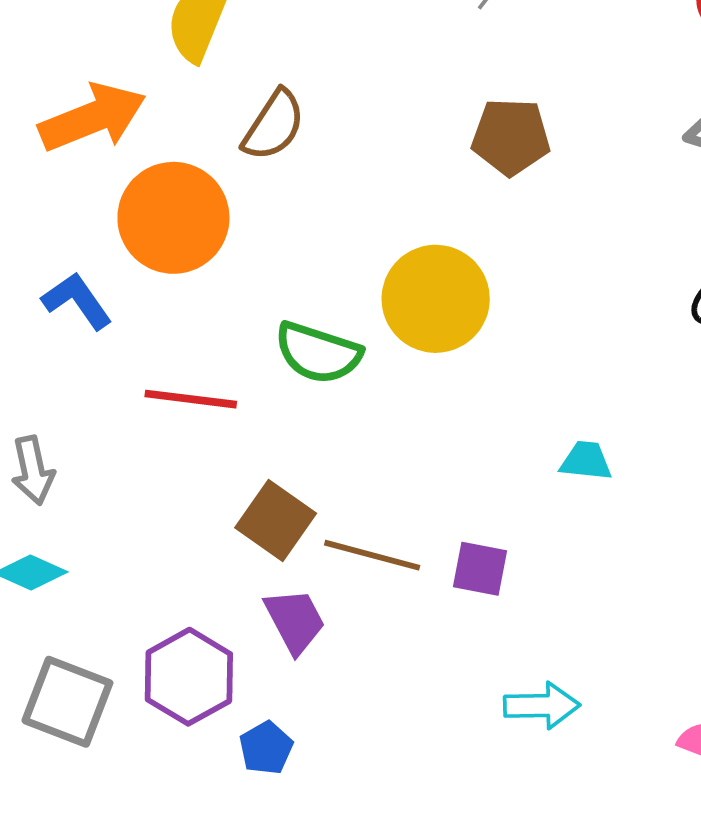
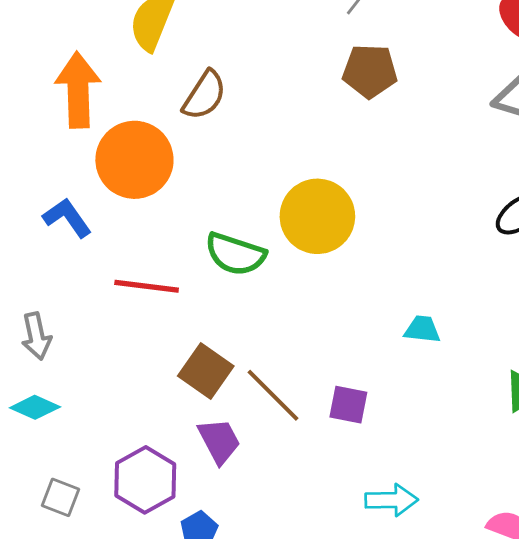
orange arrow: (92, 118) -> (78, 90), turned -70
brown pentagon: (511, 137) -> (370, 71), moved
brown line: (372, 555) -> (273, 395), turned 30
gray square: (67, 702) -> (61, 497), size x0.6

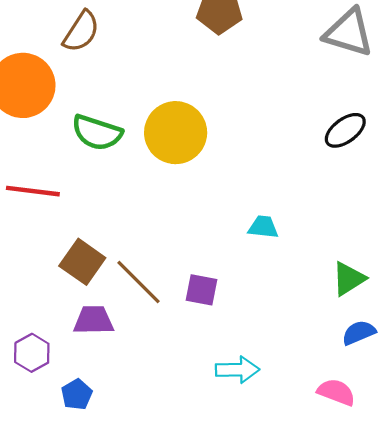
green semicircle: (235, 254) -> (97, 133), moved
purple trapezoid: (219, 441) -> (94, 320), turned -63
purple hexagon: (145, 480) -> (32, 353), size x0.7

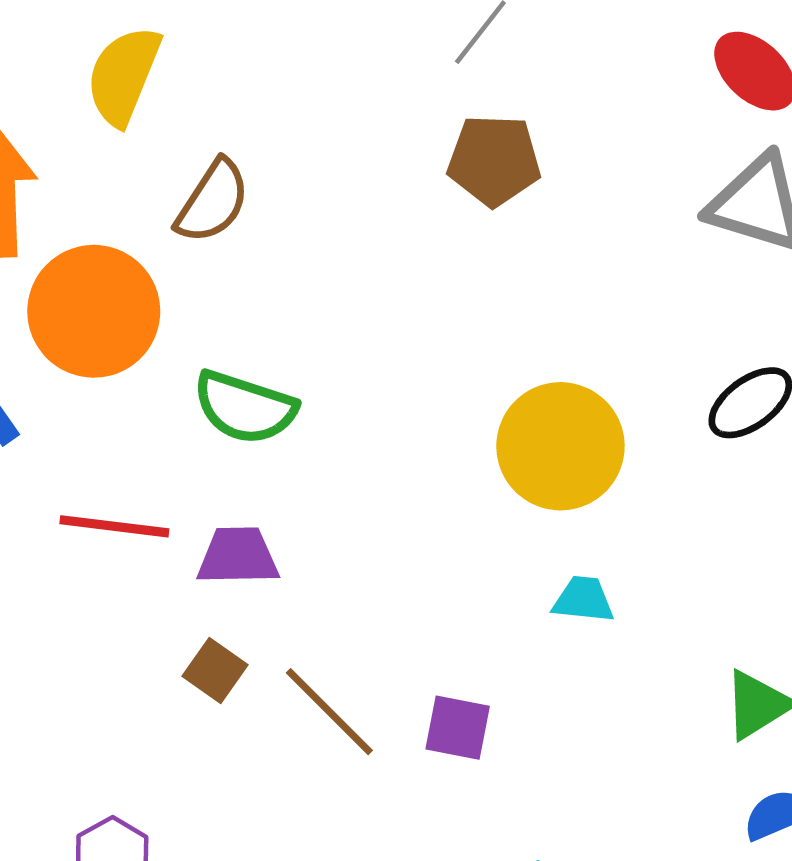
yellow circle: (176, 133) -> (560, 446), moved
brown square: (82, 262) -> (215, 670), size x0.7
purple trapezoid: (94, 320) -> (238, 556), moved

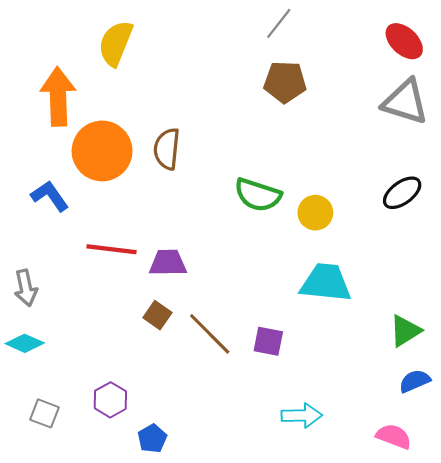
brown semicircle: (213, 201) -> (167, 149), moved, turned 153
green semicircle: (245, 407) -> (258, 195), moved
yellow circle: (560, 446) -> (315, 213), size x0.6
cyan trapezoid: (583, 600) -> (326, 283), size x1.8

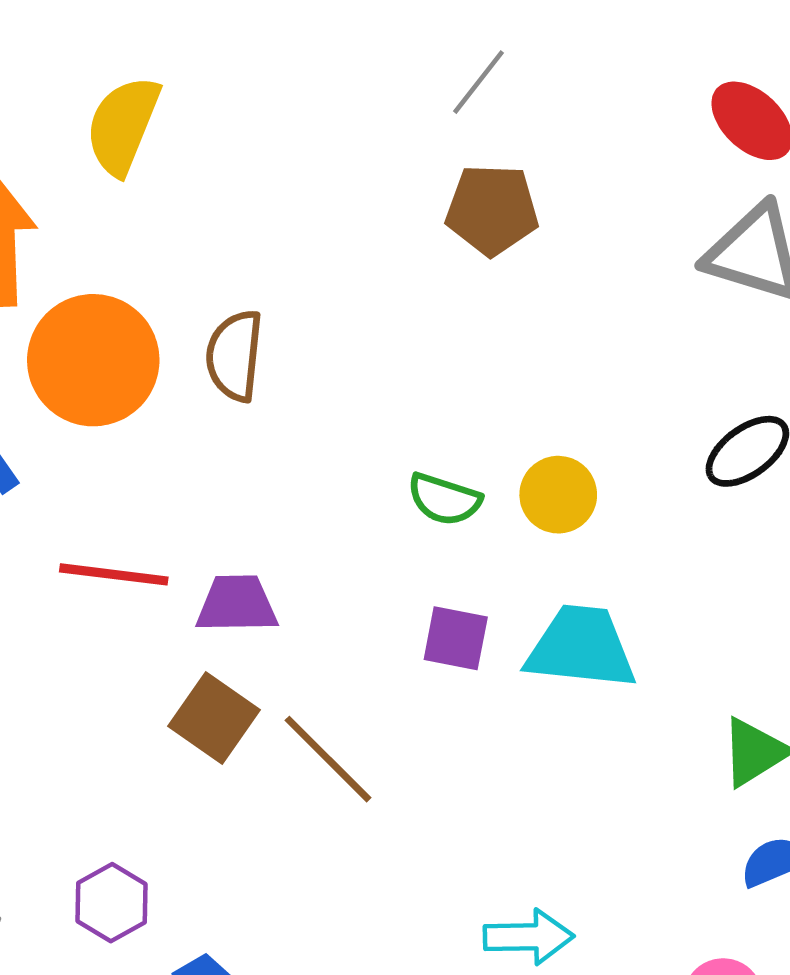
green semicircle: (258, 195) -> (444, 499), moved, size x0.7
brown square: (157, 315) -> (214, 718), size x1.4
purple square: (268, 341) -> (456, 638), moved

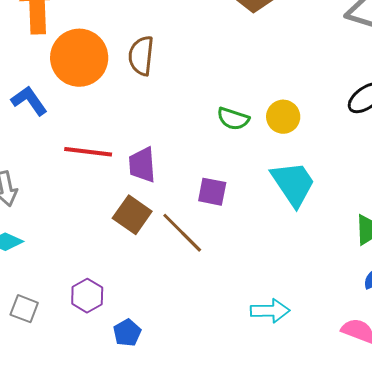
purple trapezoid: (237, 604) -> (142, 165), turned -93
purple square: (456, 638) -> (212, 192), moved
cyan trapezoid: (581, 647) -> (293, 184), turned 50

